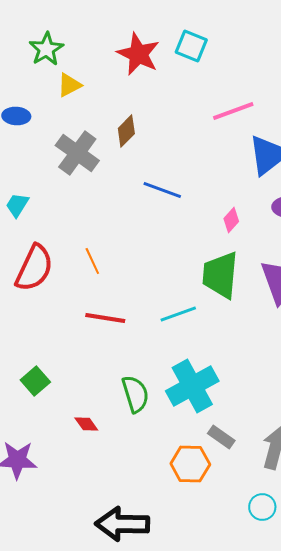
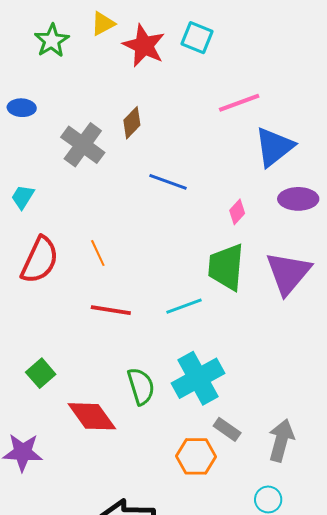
yellow triangle: (69, 85) -> (103, 24), moved
red diamond: (86, 424) -> (92, 416), size x2.0

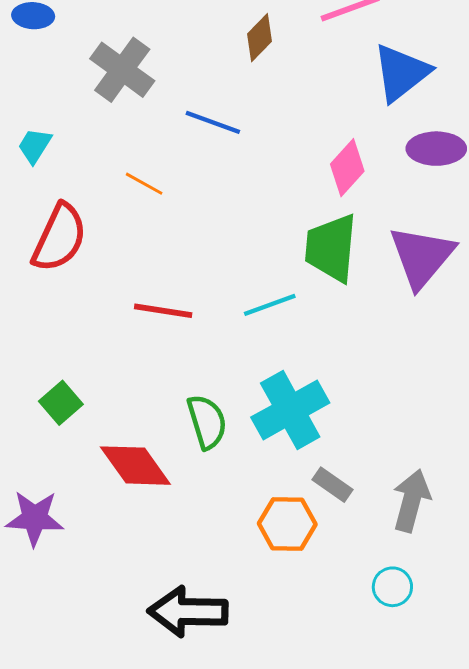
brown diamond: (132, 123) -> (260, 38), moved
blue line: (168, 182) -> (213, 122), moved
pink diamond: (237, 212) -> (347, 168), size x1.5
orange line: (98, 253) -> (144, 184), moved, turned -36

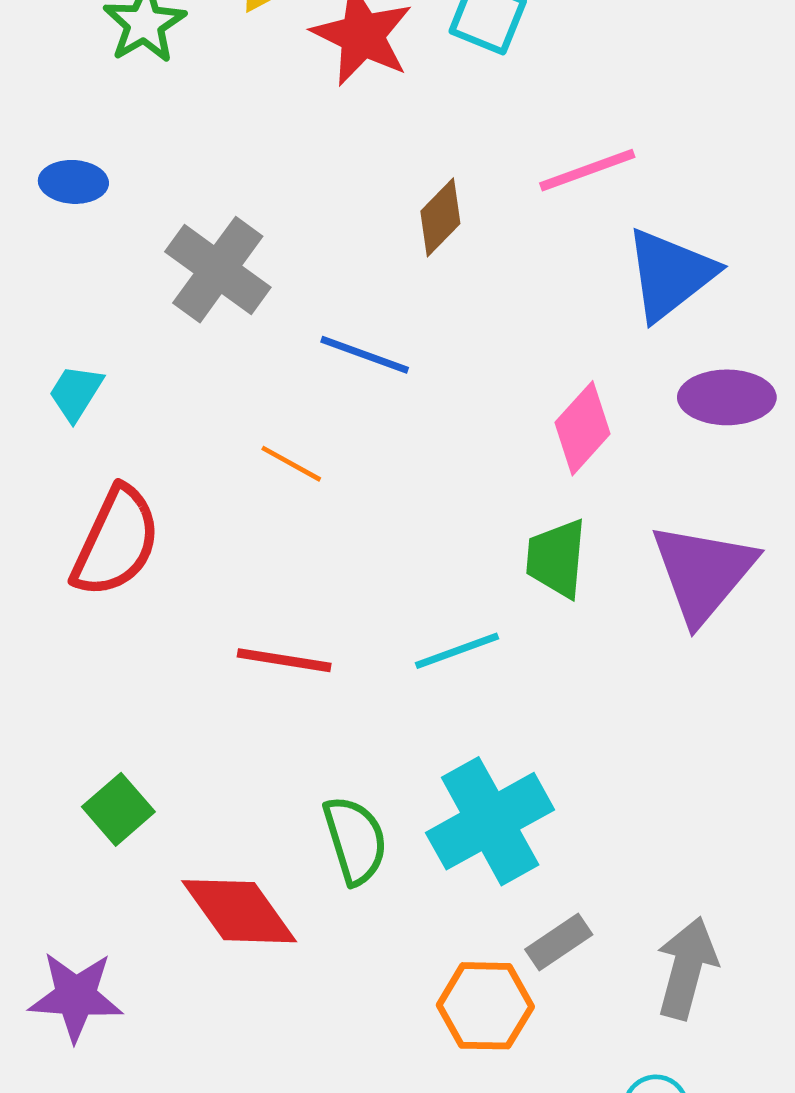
orange line: (144, 184) -> (291, 464), moved
green trapezoid: (331, 248) -> (556, 558), size x0.7
gray rectangle: (333, 485) -> (559, 942), turned -69

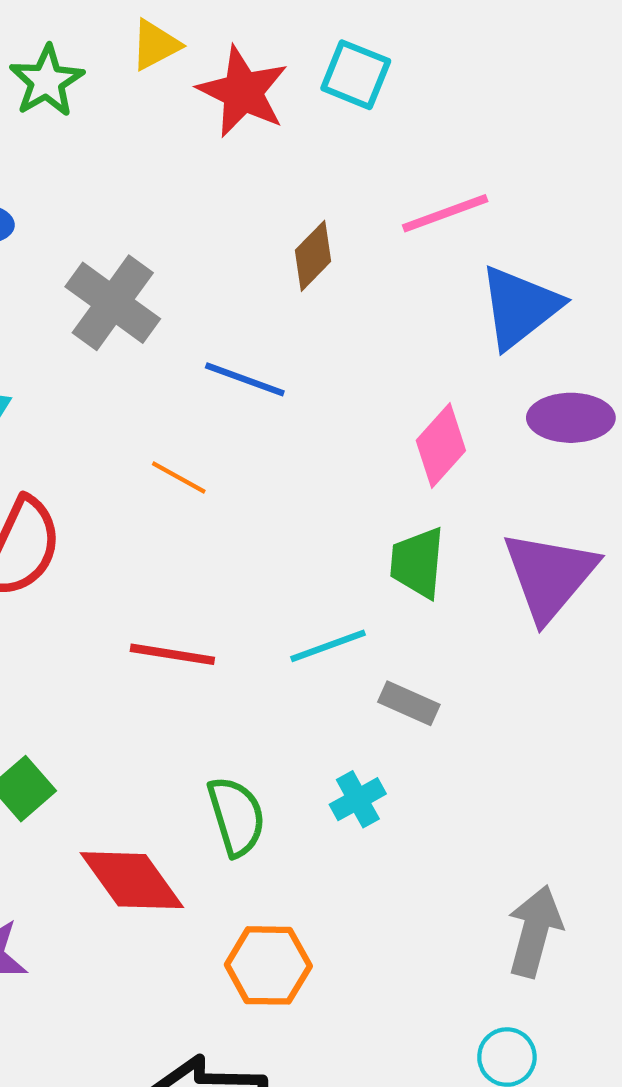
cyan cross: (490, 821) -> (358, 799), size x0.5
gray rectangle: (559, 942) -> (409, 703), moved, turned 58
orange hexagon: (485, 1006) -> (268, 965), moved

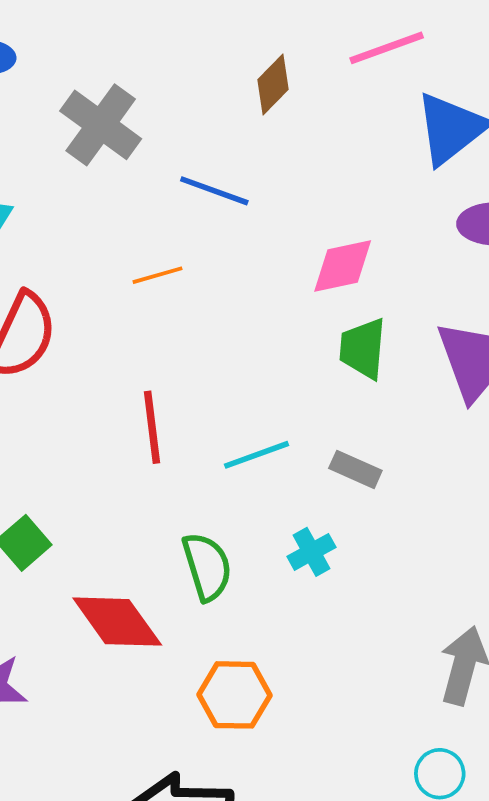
pink diamond: (441, 445) -> (343, 266), moved, turned 36
orange line: (179, 477) -> (158, 275), turned -45
cyan line: (328, 646) -> (256, 455), moved
red line: (172, 654) -> (152, 427), turned 74

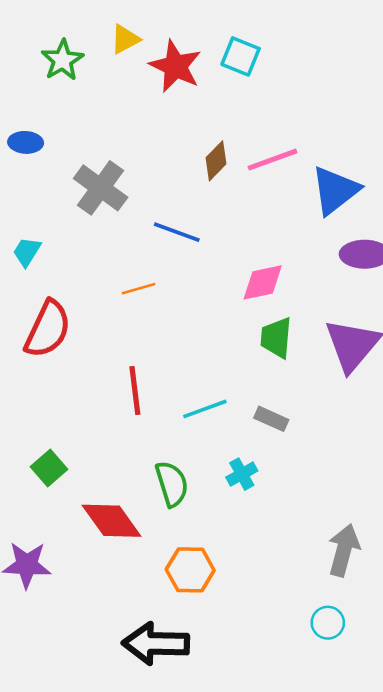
pink line: (387, 48) -> (272, 160), moved

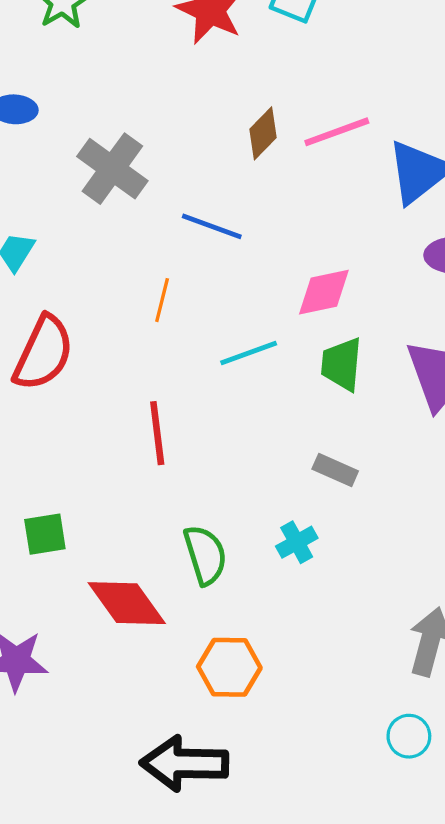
orange line: (139, 289) -> (162, 300), turned -60
cyan line: (205, 409) -> (249, 353), moved
green square: (49, 468) -> (45, 534), turned 32

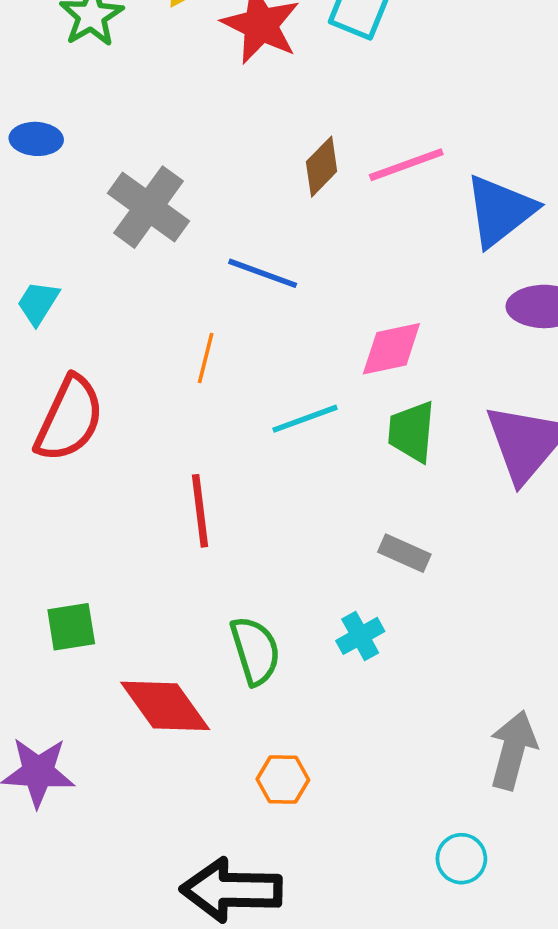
orange hexagon: (229, 667) -> (283, 780), size x0.7
cyan circle: (409, 736) -> (461, 859), moved

